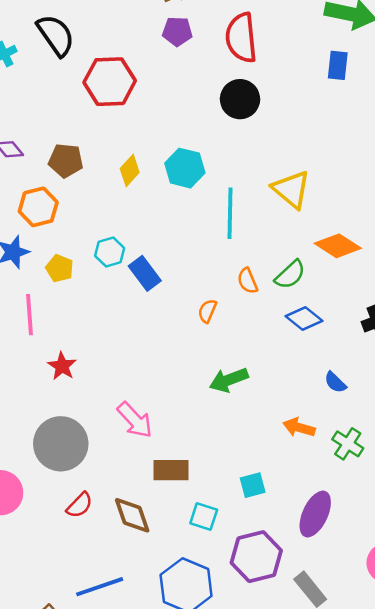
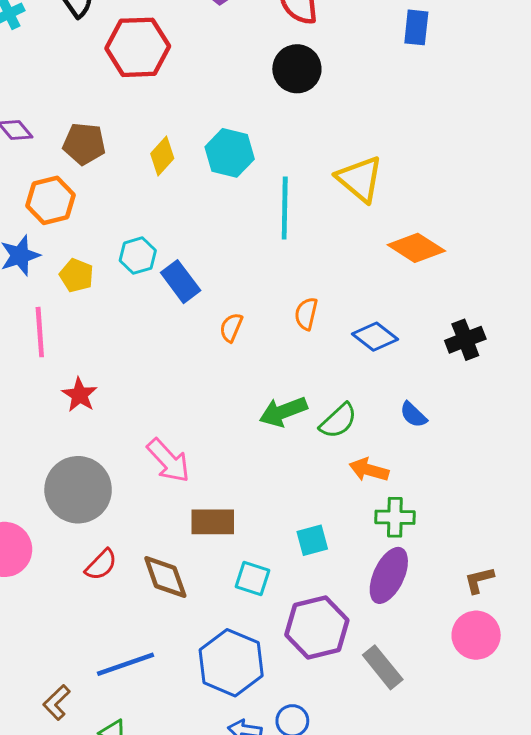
green semicircle: (290, 275) -> (338, 421), moved
orange semicircle: (248, 281) -> (306, 314), moved, turned 36
orange semicircle: (207, 311) -> (231, 327), moved
green cross: (348, 444) -> (395, 517), moved, turned -32

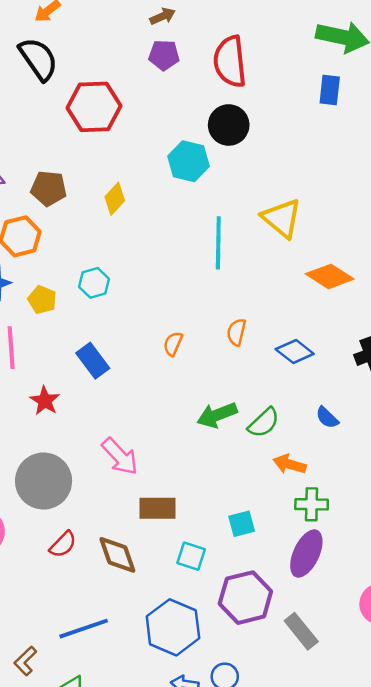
cyan hexagon: (230, 153) -> (189, 161), moved
blue rectangle: (181, 282) -> (93, 361), moved

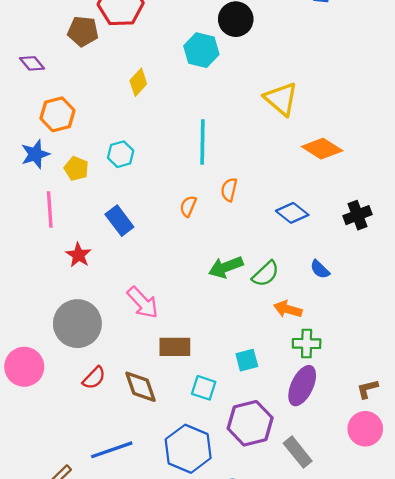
brown pentagon: (49, 188) -> (83, 31), moved
cyan line: (218, 243) -> (203, 142), moved
orange semicircle: (236, 332) -> (229, 190), moved

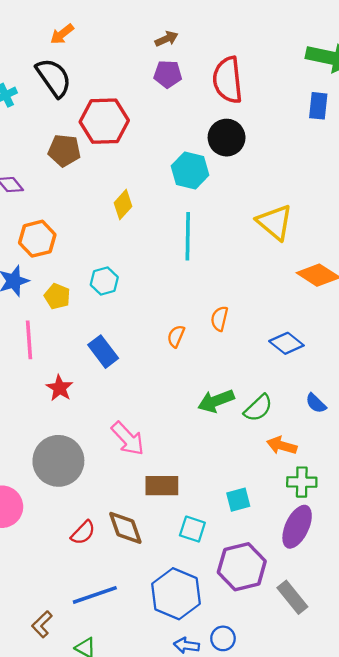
cyan line: (203, 142) -> (188, 236), moved
red semicircle: (94, 378) -> (83, 533), moved

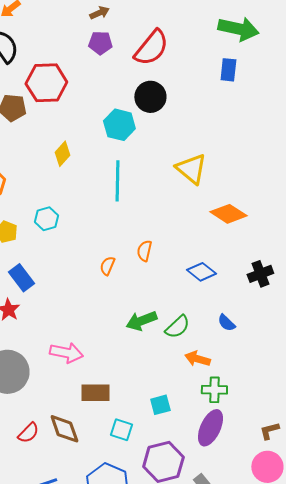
red semicircle: (228, 80) -> (151, 48), turned -135
blue rectangle: (103, 352) -> (21, 278), moved
pink arrow: (128, 439) -> (66, 353), turned -36

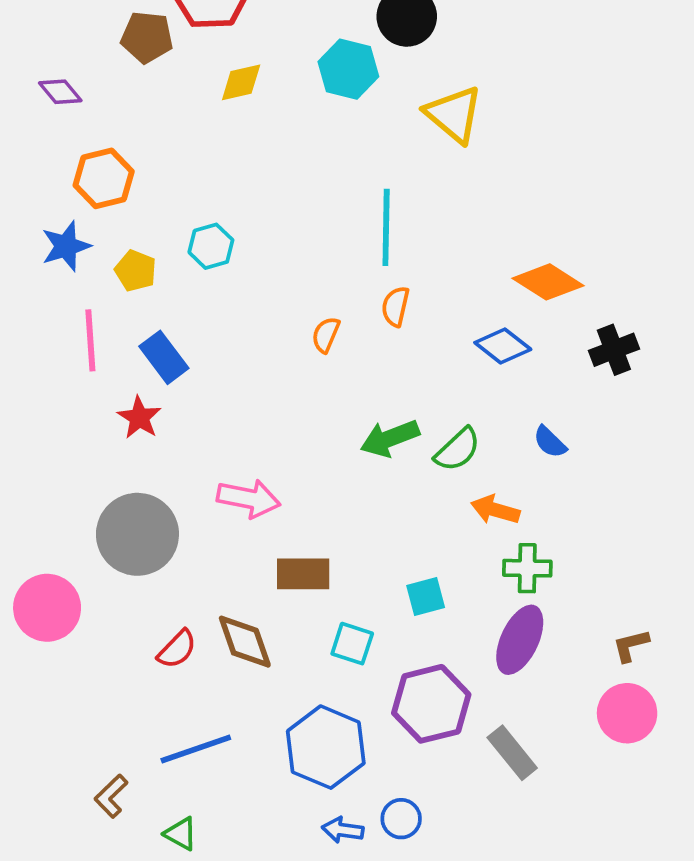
yellow diamond: (62, 154) -> (241, 82), moved, turned 35
yellow triangle: (191, 169) -> (454, 114), moved
cyan line: (117, 181) -> (386, 227), moved
orange diamond: (228, 214) -> (548, 282), moved

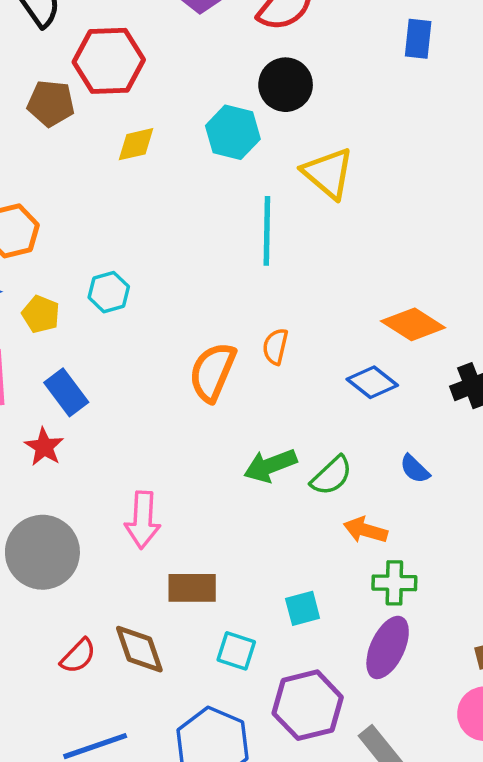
cyan line: (386, 227) -> (267, 231), moved
orange semicircle: (326, 335) -> (212, 372), size x1.8
pink arrow: (249, 499) -> (143, 520), turned 82

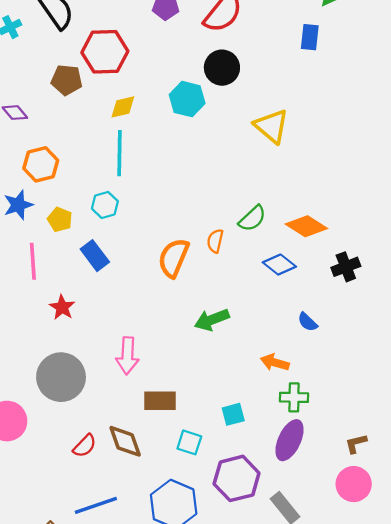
yellow triangle: (328, 173) -> (271, 126), moved
cyan line: (267, 231) -> (120, 153), moved
blue rectangle: (66, 392) -> (95, 256), moved
green semicircle: (331, 476) -> (252, 218), moved

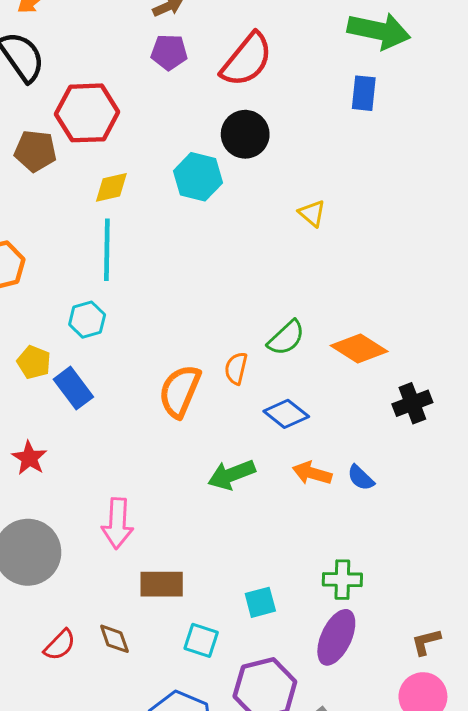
yellow triangle: (271, 126) -> (312, 213), size x0.6
yellow pentagon: (60, 220) -> (34, 362), moved
blue diamond: (279, 265) -> (286, 414), moved
orange arrow: (275, 362) -> (312, 473), moved
brown diamond: (125, 441) -> (114, 639), size x0.7

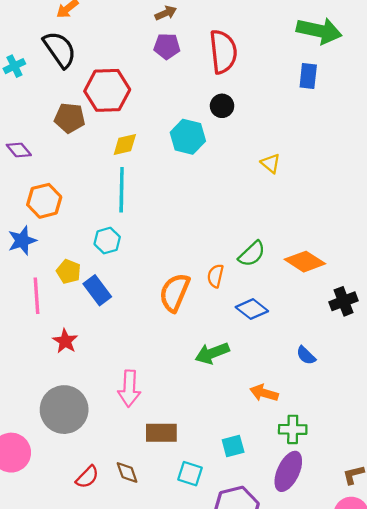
red semicircle: (247, 60) -> (223, 52), turned -45
black circle: (245, 134) -> (222, 106), size x0.7
orange arrow: (312, 473) -> (264, 393), moved

